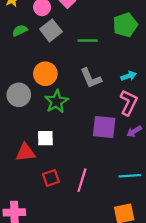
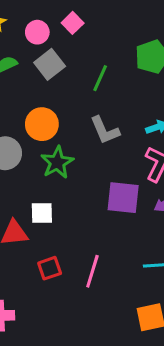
green line: (88, 40) -> (100, 78), turned -66

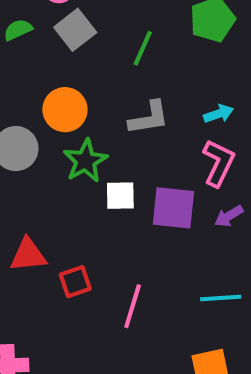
gray L-shape: (105, 130) -> (149, 118), turned -76
white square: (42, 213) -> (120, 196), moved
red square: (50, 268) -> (75, 282), moved

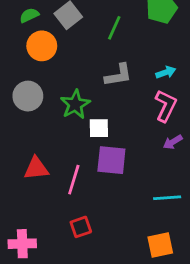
orange circle: (65, 110) -> (42, 46), moved
purple square: (173, 208) -> (111, 160), moved
red square: (75, 282) -> (81, 227), moved
pink line: (133, 306) -> (74, 180), moved

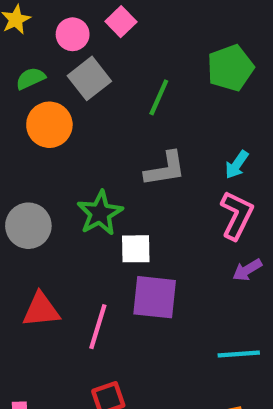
cyan arrow: (166, 72) -> (237, 165), turned 144
gray circle: (28, 96) -> (28, 226), moved

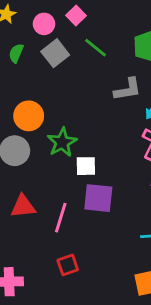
green semicircle: (30, 78) -> (16, 53), turned -42
green line: (159, 97) -> (96, 48), moved, turned -75
orange circle: (49, 125) -> (29, 116), moved
gray L-shape: (165, 169) -> (128, 89), moved

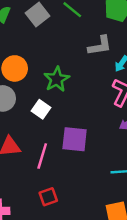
green star: (62, 142) -> (57, 79), moved
white square: (86, 166) -> (41, 109), moved, turned 36

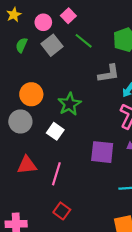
purple square: (75, 139) -> (102, 152), moved
red square: (48, 197) -> (62, 211), turned -35

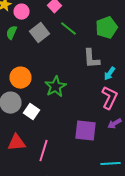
pink circle: (43, 22) -> (22, 12), moved
gray L-shape: (109, 74) -> (92, 59), turned 95
white square: (55, 131) -> (32, 112), moved

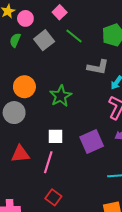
gray L-shape: (92, 59) -> (98, 67), turned -75
white square: (32, 112) -> (55, 136), moved, turned -35
purple square: (86, 131) -> (92, 142), turned -30

